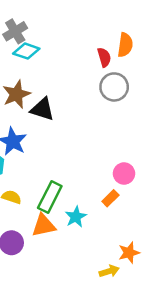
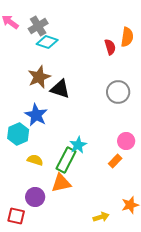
gray circle: (114, 87) -> (118, 92), moved
cyan star: (76, 217) -> (78, 145), moved
yellow arrow: (109, 271) -> (101, 217), moved

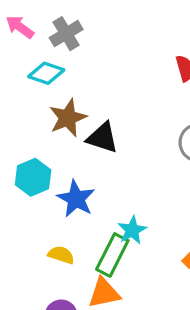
cyan diamond: (47, 42) -> (46, 73), moved
blue star: (36, 115) -> (76, 199), moved
cyan hexagon: (18, 134) -> (33, 177), moved

